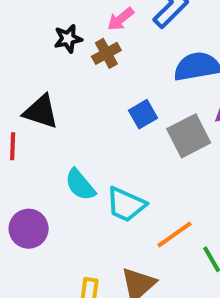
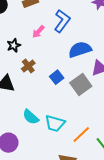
brown cross: (106, 53) -> (28, 66), moved

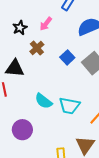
pink arrow: (38, 32) -> (46, 24), moved

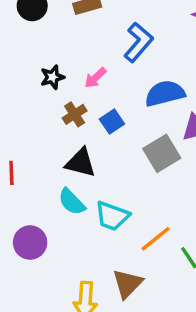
blue square: (67, 57) -> (112, 122), moved
black triangle: (15, 68) -> (81, 163), moved

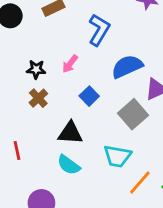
black star: (52, 77) -> (36, 69), turned 30
brown cross: (75, 114) -> (38, 98), moved
cyan trapezoid: (112, 216) -> (117, 156), moved

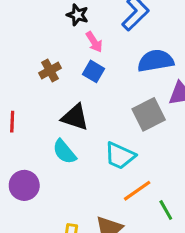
pink arrow: (70, 64) -> (94, 42), turned -84
black star: (36, 69) -> (77, 15), moved
blue square: (89, 96) -> (93, 71), moved, turned -30

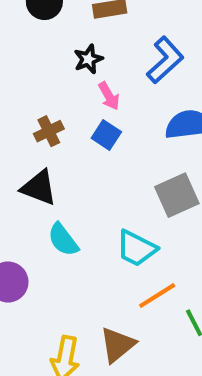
black star: (77, 15) -> (88, 59), turned 30
black triangle: (75, 117) -> (39, 188), moved

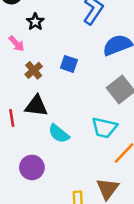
black star: (88, 59) -> (35, 22), moved
pink arrow: (109, 96) -> (16, 44), moved

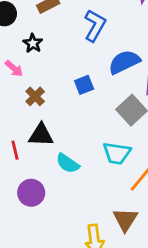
blue square: (69, 64) -> (84, 85), moved, turned -36
purple circle: (32, 167) -> (31, 193), moved

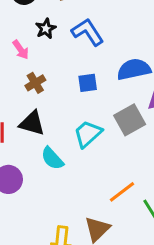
blue L-shape: (95, 26) -> (88, 32), moved, turned -76
cyan trapezoid: (117, 153) -> (88, 134), moved, turned 116

